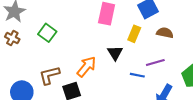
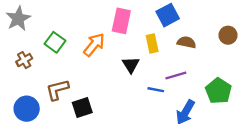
yellow rectangle: (134, 34) -> (152, 43), turned -35
brown cross: (12, 38) -> (24, 60), moved, turned 32
orange arrow: (86, 67) -> (94, 45), moved

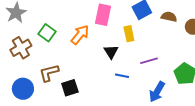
brown semicircle: (187, 42) -> (169, 17), moved
brown cross: (24, 60) -> (21, 48), size x1.5
blue line: (156, 90) -> (122, 76), moved

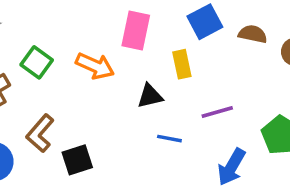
orange arrow: (80, 35) -> (95, 66), turned 75
black triangle: (111, 52) -> (150, 96), turned 49
brown L-shape: (49, 73) -> (40, 133), turned -35

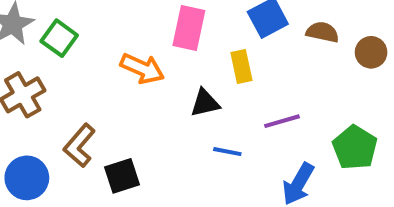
green square: (37, 62) -> (59, 38), moved

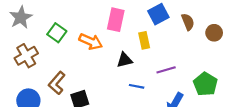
brown semicircle: (322, 32) -> (188, 22), turned 56
green square: (59, 38) -> (57, 33), moved

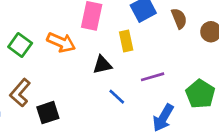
green square: (57, 33) -> (20, 45), moved
blue line: (137, 86) -> (117, 97), turned 32

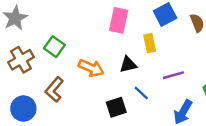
orange arrow: (61, 42) -> (91, 68), moved
black square: (48, 113) -> (116, 107), moved

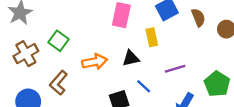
orange arrow: (91, 68) -> (95, 62), turned -35

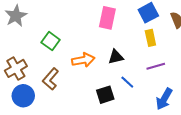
yellow rectangle: (152, 37) -> (150, 38), moved
brown cross: (26, 54) -> (16, 68), moved

